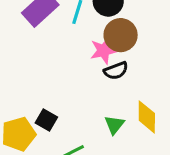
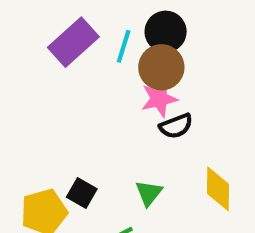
brown circle: (121, 35) -> (161, 67), moved
green triangle: (114, 125) -> (149, 193), moved

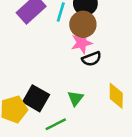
black square: (82, 193) -> (36, 98), size x1.5

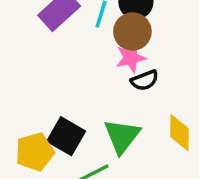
green triangle: (76, 98) -> (122, 136), size x1.6

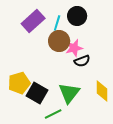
brown circle: (132, 32) -> (59, 41), moved
yellow pentagon: (35, 152) -> (19, 83), moved

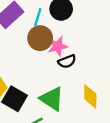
green triangle: (69, 93) -> (52, 99), turned -35

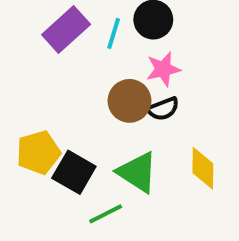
brown circle: (40, 38) -> (129, 101), moved
pink star: (58, 46) -> (163, 69), moved

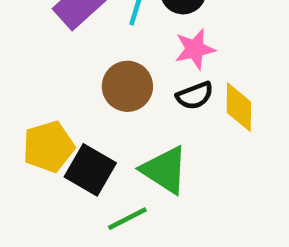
brown circle: (129, 101) -> (127, 86), moved
yellow diamond: (203, 168) -> (239, 107), moved

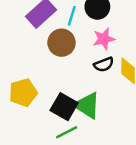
brown circle: (127, 86) -> (62, 43), moved
black square: (90, 170) -> (64, 107), moved

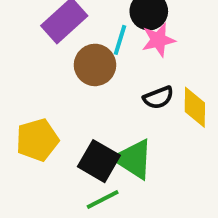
cyan line: (72, 16) -> (120, 40), moved
pink star: (104, 39) -> (158, 40), moved

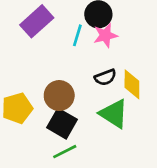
brown circle: (95, 65) -> (59, 96), moved
green triangle: (133, 159) -> (114, 114), moved

